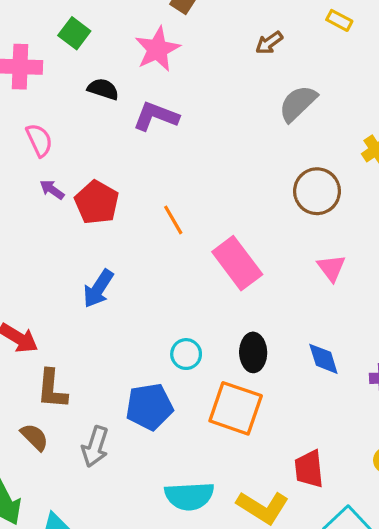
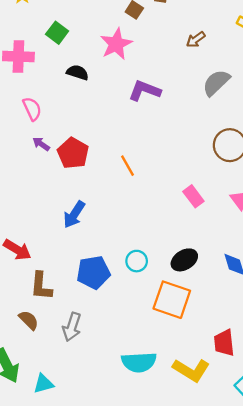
purple L-shape: (156, 116) -> (145, 91), moved
pink rectangle: (237, 263) -> (193, 196), moved, size x0.6
black ellipse: (253, 352) -> (184, 260), turned 60
blue pentagon: (149, 407) -> (93, 272), moved

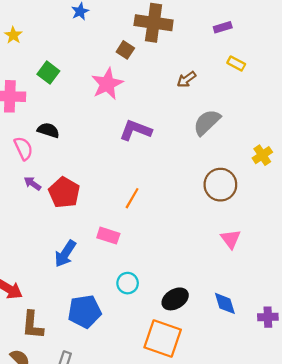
black semicircle: (78, 72) -> (48, 130), moved
orange line: (128, 166) -> (132, 198), moved, turned 60
pink rectangle: (193, 196) -> (108, 236), moved, turned -35
cyan circle: (137, 261) -> (128, 283), moved

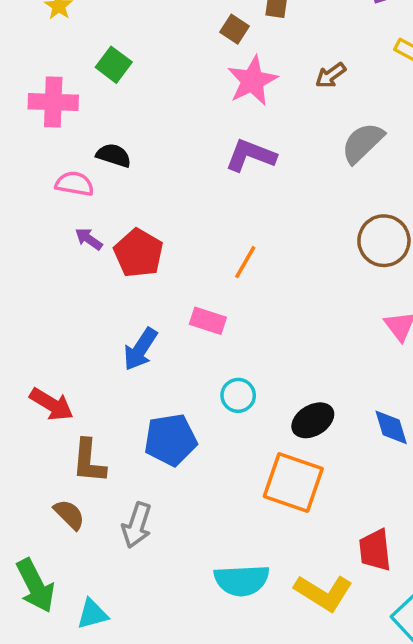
pink star: (107, 84) -> (252, 81), moved
pink semicircle: (23, 148) -> (75, 184), turned -55

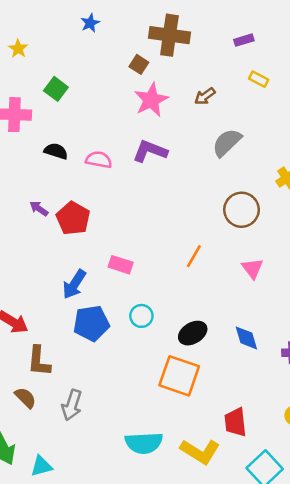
pink semicircle: (75, 184) -> (99, 160), moved
orange line: (245, 262) -> (194, 256), moved
blue pentagon: (171, 440) -> (91, 323), moved

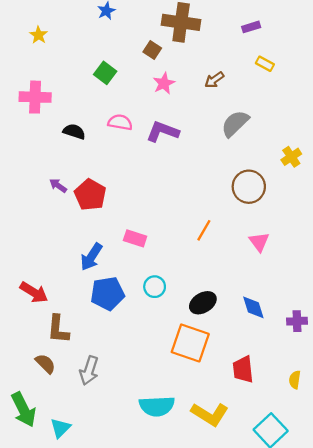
green square: (56, 89) -> (105, 73), moved
pink star: (151, 100) -> (164, 83), size x0.7
pink semicircle: (99, 160) -> (120, 122), moved
red trapezoid: (235, 422) -> (243, 369), moved
cyan triangle: (41, 466) -> (60, 428), turned -30

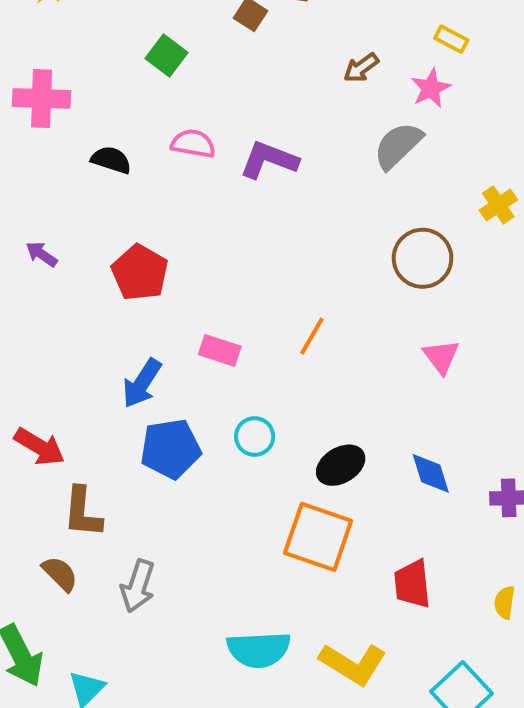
pink star: (164, 83) -> (431, 88), moved
purple arrow: (58, 186) -> (42, 254), moved
orange line: (204, 230) -> (312, 336), moved

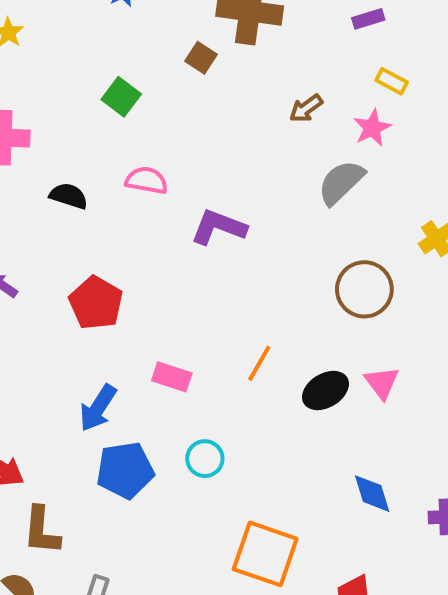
purple L-shape: (269, 160) -> (218, 227), moved
black ellipse: (341, 465) -> (325, 390), moved

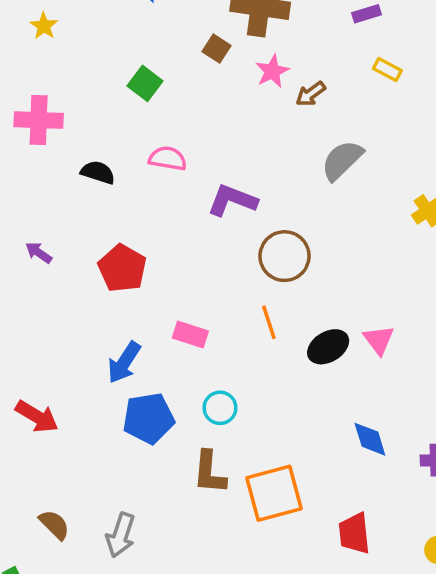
pink star: (372, 128) -> (272, 71), moved
brown circle: (364, 289) -> (285, 256), moved
orange line: (259, 363) -> (269, 322), turned -48
brown L-shape: (41, 531) -> (210, 472), moved
orange square: (265, 554) -> (274, 493), turned -34

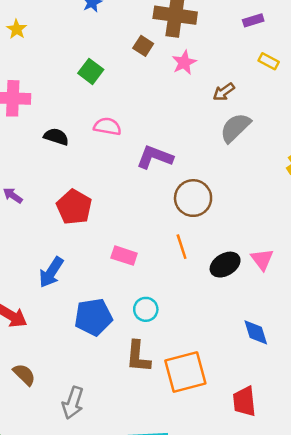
brown arrow: (311, 94) -> (224, 92), moved
blue arrow: (124, 362) -> (51, 272), moved
brown semicircle: (54, 525) -> (24, 375), moved

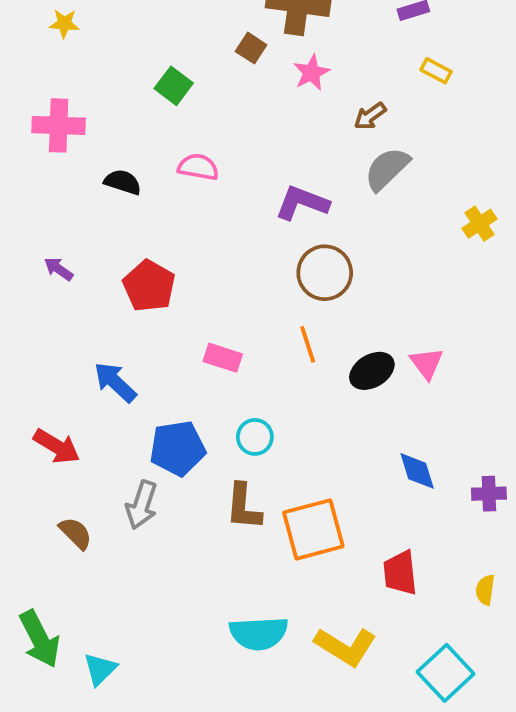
yellow star: (17, 29) -> (64, 24), turned -30
purple L-shape: (155, 157) -> (302, 203), moved
blue arrow: (51, 272) -> (115, 382), turned 100
gray arrow: (73, 403) -> (142, 505), moved

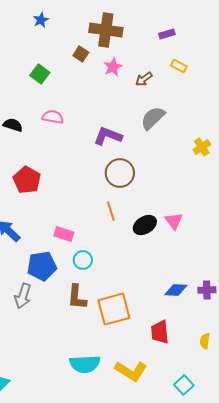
brown arrow: (370, 116) -> (144, 79), moved
pink rectangle: (223, 358) -> (64, 234), moved
blue diamond: (417, 471) -> (176, 290), moved, turned -70
cyan square: (446, 673) -> (184, 385), size x0.7

